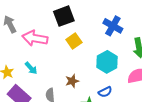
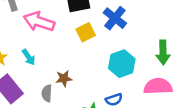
blue cross: (113, 26) -> (115, 18), moved
brown star: (72, 81) -> (64, 78), moved

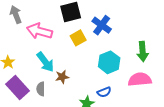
cyan arrow: (29, 57) -> (45, 62), moved, size x1.5
gray semicircle: (47, 93) -> (41, 89), moved

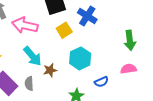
cyan hexagon: (109, 62) -> (80, 58), moved
pink semicircle: (140, 80) -> (128, 69), size x0.7
blue semicircle: (104, 92) -> (101, 82), moved

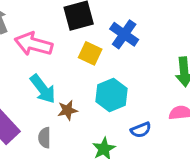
yellow square: (64, 30) -> (90, 53), turned -35
gray semicircle: (29, 83) -> (44, 138), moved

